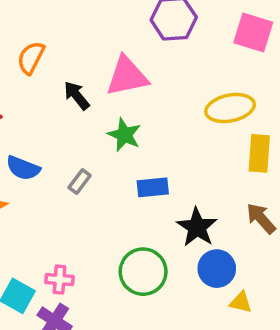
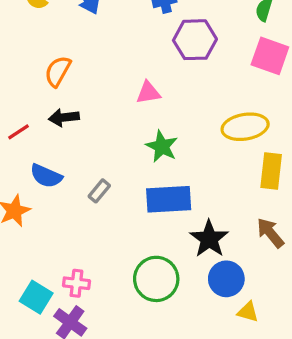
pink triangle: (127, 76) -> (148, 93), size x0.6
black arrow: (77, 96) -> (64, 117), moved, turned -60
green star: (124, 135) -> (162, 146), moved
blue rectangle: (153, 187) -> (169, 199), size x1.5

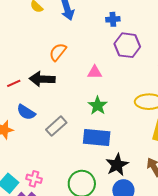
orange semicircle: (58, 71) -> (58, 52), moved
black arrow: (64, 117) -> (42, 79), size x1.4
gray rectangle: (99, 191) -> (56, 126), size x1.5

